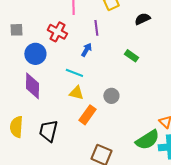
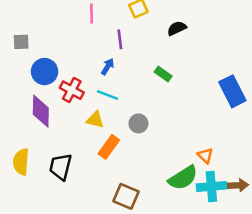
red cross: (57, 32) -> (72, 90), moved
cyan line: (74, 73) -> (108, 95), moved

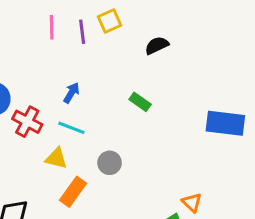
purple line: (120, 39) -> (82, 32), moved
blue rectangle: (232, 91) -> (225, 123), turned -56

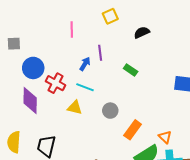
pink line: (52, 27) -> (72, 29), moved
purple line: (82, 32) -> (100, 53), moved
orange rectangle: (73, 192) -> (133, 130), moved

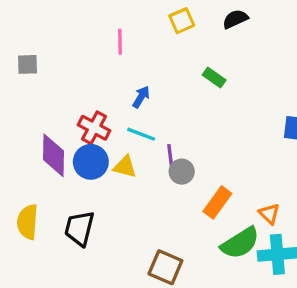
black semicircle: (142, 32) -> (235, 19), moved
purple line: (100, 53) -> (170, 157), moved
blue circle: (33, 68) -> (91, 162), moved
green rectangle: (131, 70) -> (214, 77), moved

